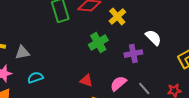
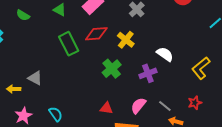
gray triangle: (22, 53) -> (35, 78), moved, turned 49
cyan semicircle: (35, 78) -> (56, 114), turned 84

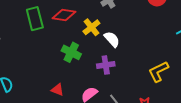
white semicircle: (165, 54) -> (112, 39), moved
green cross: (112, 69) -> (71, 52), turned -36

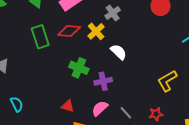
yellow cross: (91, 27) -> (96, 31), moved
purple cross: (106, 65) -> (103, 81), moved

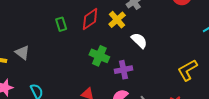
red diamond: (69, 31) -> (90, 19), turned -40
green rectangle: (40, 37) -> (61, 24), size x0.6

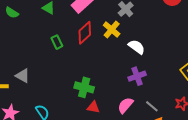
green cross: (99, 56) -> (84, 87), moved
purple cross: (123, 70) -> (137, 76), moved

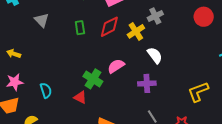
gray triangle: (23, 76) -> (42, 20), moved
pink semicircle: (125, 105) -> (116, 66), moved
red triangle: (93, 107) -> (80, 97), moved

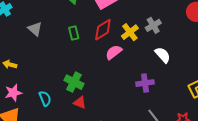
gray cross: (155, 16) -> (153, 25), moved
white semicircle: (155, 55) -> (163, 55), moved
pink semicircle: (116, 66) -> (114, 52), moved
green cross: (93, 79) -> (74, 82), moved

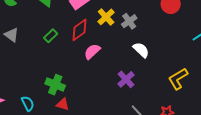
yellow cross: (130, 32) -> (106, 17), moved
green rectangle: (74, 33) -> (51, 36), turned 64
purple cross: (145, 83) -> (126, 79), turned -30

